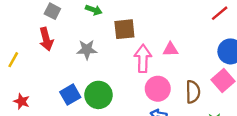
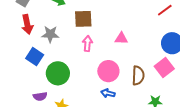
red arrow: (46, 39) -> (27, 24), moved
pink arrow: (143, 58) -> (87, 44), moved, size x0.7
blue square: (70, 95) -> (35, 57), moved, turned -30

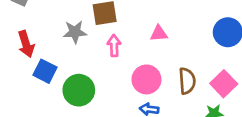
red arrow: (27, 24) -> (26, 44), moved
gray star: (50, 34) -> (75, 32), moved
pink square: (164, 67) -> (224, 84), moved

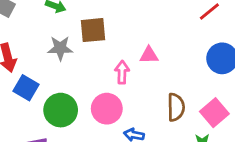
pink arrow: (114, 46) -> (122, 72), moved
pink circle: (146, 79) -> (107, 109), moved

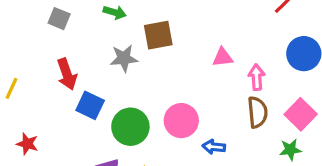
pink arrow: (122, 72) -> (257, 77), moved

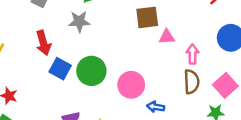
brown square: (158, 35) -> (147, 17), moved
gray star: (124, 58) -> (79, 21), moved
green circle: (130, 127) -> (91, 71), moved

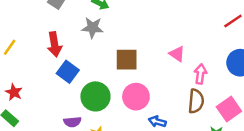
brown square: (147, 17) -> (127, 60), moved
pink triangle: (167, 37) -> (177, 54), turned 30
green circle: (91, 71) -> (95, 96), moved

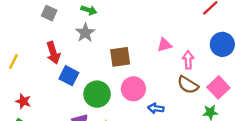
gray star: (93, 28) -> (85, 33), turned -30
pink triangle: (177, 54) -> (164, 45), turned -42
brown semicircle: (196, 101) -> (188, 85), turned 125

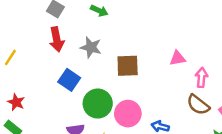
gray star: (85, 33) -> (91, 47), moved, turned -30
red arrow: (53, 53) -> (57, 39), moved
pink circle: (133, 89) -> (128, 114), moved

